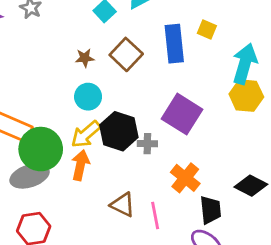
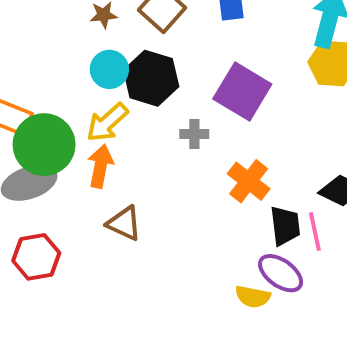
black hexagon: (119, 131) -> (151, 78), moved
brown triangle: (123, 205) -> (124, 223), moved
pink line: (155, 215) -> (315, 232), moved

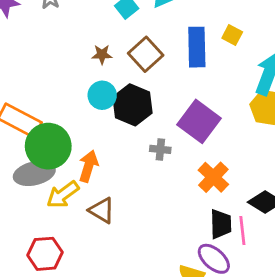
yellow arrow: (107, 122) -> (63, 195), moved
orange cross: (249, 181) -> (213, 177), moved
red hexagon: (36, 257) -> (45, 254), moved

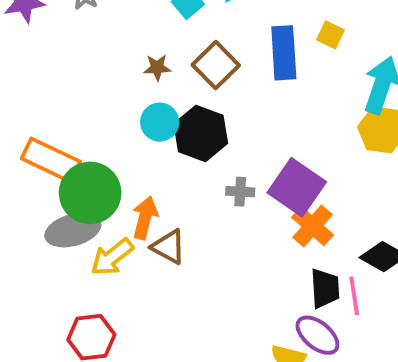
purple square: (199, 121) -> (297, 187), moved
brown triangle: (102, 210) -> (169, 247), moved

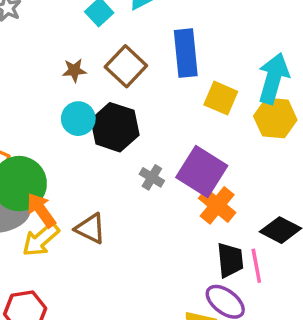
yellow square: (330, 35) -> (221, 98), moved, size x1.4
gray cross: (240, 192) -> (152, 177), turned 30
orange arrow: (145, 218) -> (41, 210), moved, turned -48

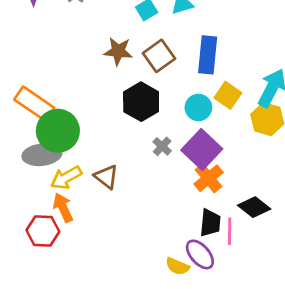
brown star: (74, 70) -> (118, 51), size x1.5
cyan circle: (78, 119) -> (198, 107), moved
orange arrow: (41, 210) -> (63, 208), moved

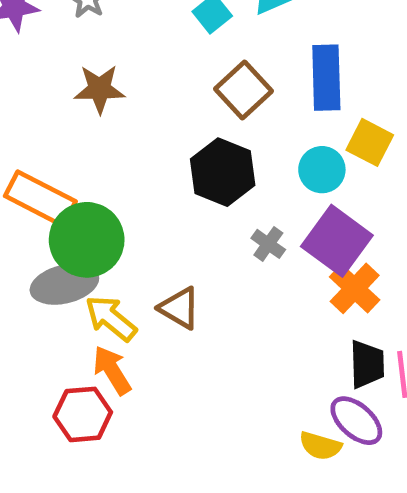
brown star: (118, 51) -> (100, 89), moved
yellow arrow: (66, 178) -> (111, 318), turned 76

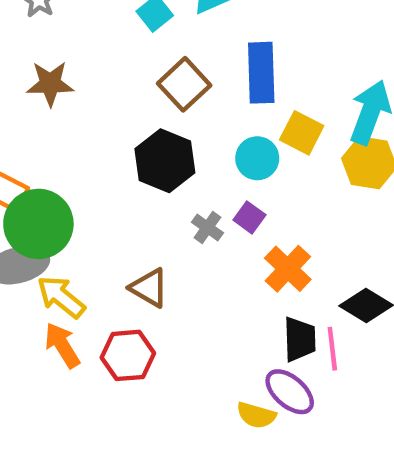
purple square: (337, 241) -> (249, 217), moved, size x0.5
brown triangle: (180, 308) -> (149, 288), moved
red hexagon: (83, 414) -> (128, 355), moved

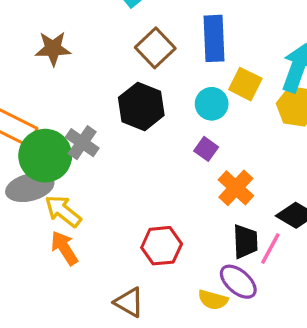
gray cross: (207, 227) -> (82, 143), moved, size x1.4
brown triangle: (149, 288) -> (129, 302), moved
pink line: (332, 349) -> (270, 249), turned 36
red hexagon: (128, 355) -> (162, 246), moved

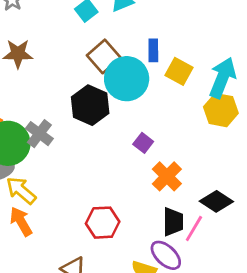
blue rectangle: (214, 38) -> (153, 50), size x0.6
yellow square: (245, 84) -> (179, 71), moved
cyan circle: (212, 104) -> (127, 79), moved, size x1.6

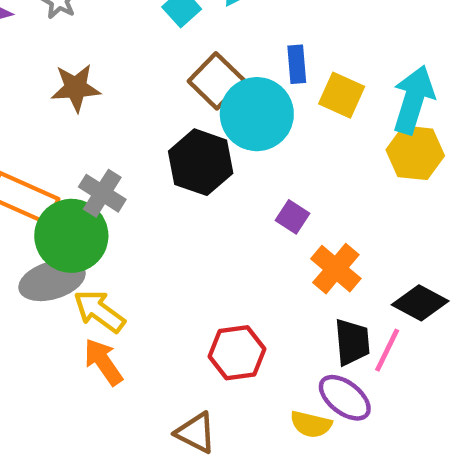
gray cross: (39, 134) -> (102, 193), moved

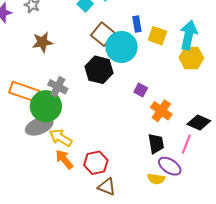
black trapezoid: (352, 342) -> (156, 144), moved
red hexagon: (237, 353) -> (96, 163), moved

